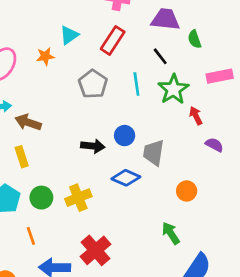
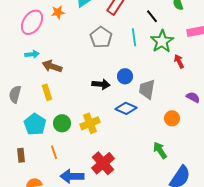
orange star: (45, 56) -> (58, 12), moved
purple semicircle: (214, 145) -> (193, 97), moved

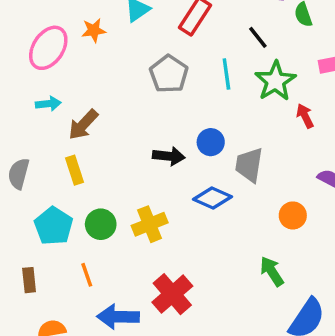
brown arrow: (52, 66) -> (83, 125), turned -66

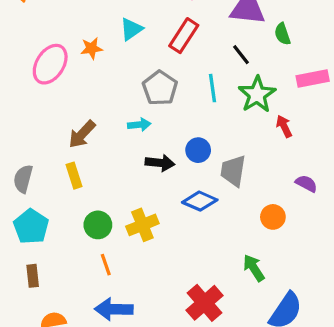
cyan arrow: (48, 104) -> (139, 125), moved
cyan pentagon: (54, 226) -> (31, 226), moved
orange line: (87, 275) -> (106, 265), moved
red cross: (172, 294) -> (204, 303), moved

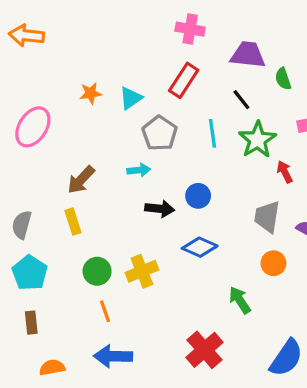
cyan triangle: (131, 29) -> (131, 98), moved
pink ellipse: (50, 64) -> (33, 127), moved
gray trapezoid: (233, 171) -> (267, 217), moved
green arrow: (254, 268) -> (240, 300), moved

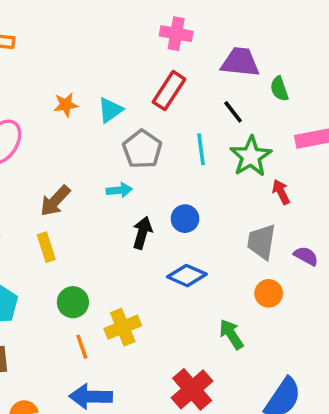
black arrow: (160, 209) -> (142, 233), turned -80
yellow cross: (142, 271) -> (123, 327), moved

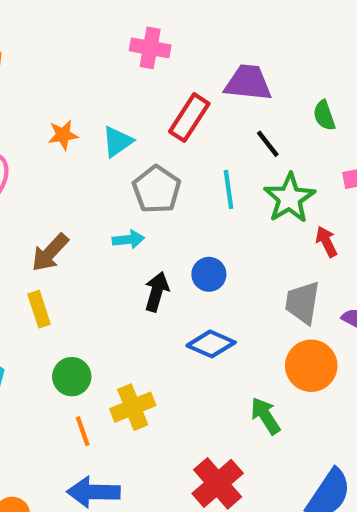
pink cross: (176, 34) -> (150, 48), moved
purple trapezoid: (240, 62) -> (248, 83), moved
orange circle: (269, 293) -> (311, 366), size x1.5

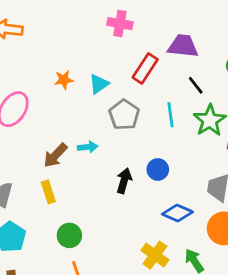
cyan arrow: (128, 239) -> (88, 147), moved
blue diamond: (211, 344) -> (177, 213), moved
yellow cross: (133, 407) -> (155, 255), moved, turned -32

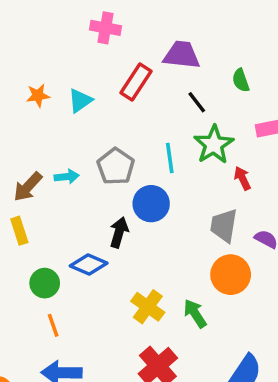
gray pentagon: (124, 115) -> (116, 166), moved
cyan line: (170, 115) -> (170, 158), moved
blue circle: (158, 169) -> (151, 204), size x1.4
black arrow: (124, 181) -> (119, 232), moved
blue diamond: (177, 213) -> (89, 265), moved

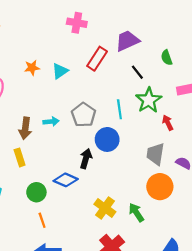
purple trapezoid: (182, 55) -> (127, 41), turned -30
brown arrow: (28, 187) -> (25, 128), turned -35

